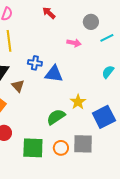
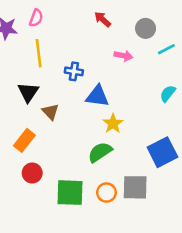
red arrow: (49, 13) -> (103, 19), moved
blue cross: (35, 63) -> (74, 71), moved
yellow star: (78, 102) -> (113, 123), moved

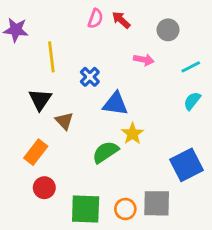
pink semicircle: (36, 18) -> (95, 18), moved
cyan line: (166, 49) -> (191, 67), moved
blue cross: (74, 71) -> (90, 77), turned 36
green semicircle: (100, 152) -> (105, 152), moved

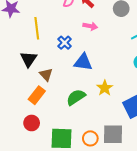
pink arrow: (144, 60) -> (90, 26), moved
yellow star: (132, 134) -> (105, 88), moved
orange rectangle: (36, 152) -> (37, 95), moved

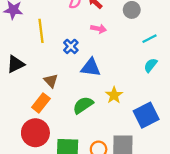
black triangle: (29, 59) -> (15, 64), moved, turned 30
red circle: (32, 123) -> (35, 133), size x1.6

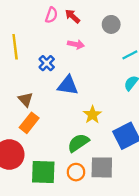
orange rectangle: (41, 103) -> (29, 123), moved
green semicircle: (83, 105) -> (78, 143), moved

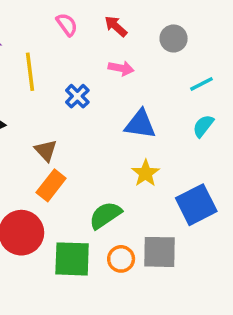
pink semicircle: (51, 15) -> (67, 24), moved, turned -56
blue triangle: (68, 85) -> (140, 124), moved
green semicircle: (78, 143) -> (105, 215), moved

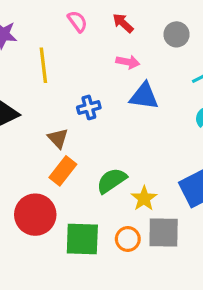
blue cross: (77, 96) -> (89, 107), moved, turned 30
blue triangle: (140, 124) -> (144, 96), moved
yellow star: (146, 173) -> (144, 198), moved
green semicircle: (105, 215) -> (112, 181), moved

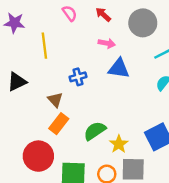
gray circle: (177, 34) -> (143, 23), size x1.5

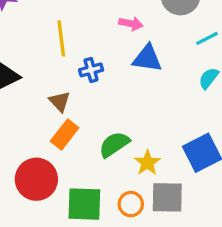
yellow line: (44, 46) -> (61, 38), moved

